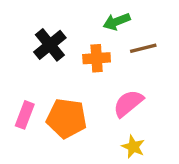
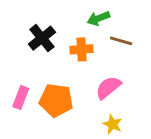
brown line: (143, 48) -> (121, 41), turned 30

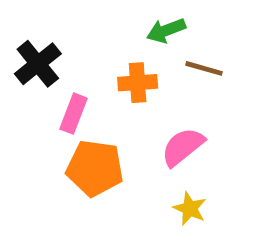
black cross: (42, 38) -> (38, 64), moved
pink rectangle: (21, 97) -> (73, 114), moved

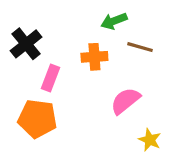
orange pentagon: (95, 168) -> (37, 119), moved
yellow star: (190, 209) -> (150, 140), moved

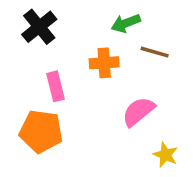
black cross: (26, 44) -> (39, 27), moved
pink rectangle: (50, 78) -> (55, 86), turned -35

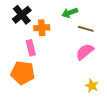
orange cross: (104, 63) -> (42, 28), moved
pink semicircle: (138, 112) -> (85, 52), moved

